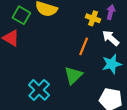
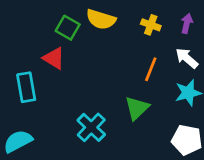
yellow cross: (93, 18) -> (151, 25), moved

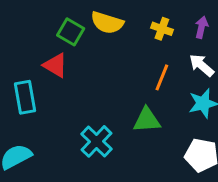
green triangle: (137, 108) -> (147, 120), turned 40

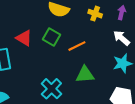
green square: (71, 32) -> (51, 37), moved
orange line: (162, 77) -> (77, 46), moved, turned 42

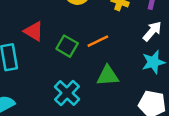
green square: (51, 37) -> (67, 46), moved
white arrow: (122, 38) -> (152, 31), turned 90

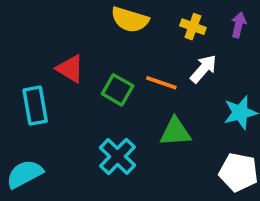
white arrow: (152, 31) -> (203, 69), moved
orange line: (98, 41) -> (161, 83), turned 45

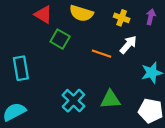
red triangle: (70, 69) -> (43, 14), moved
green square: (118, 90) -> (60, 39), moved
green triangle: (175, 132) -> (110, 99), moved

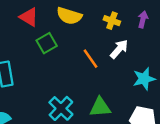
green square: (60, 39) -> (47, 43), turned 30
orange line: (101, 54) -> (91, 59), turned 36

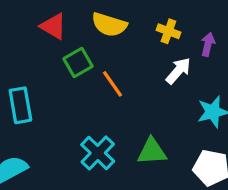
purple arrow: (143, 19) -> (208, 44), moved
orange line: (91, 59) -> (113, 84), moved

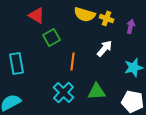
yellow semicircle: (109, 25) -> (85, 14), moved
white arrow: (178, 71) -> (105, 48), moved
orange line: (113, 84) -> (73, 61), moved, turned 42

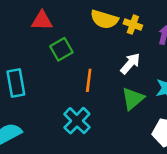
red triangle: (37, 15) -> (42, 21), turned -30
green triangle: (97, 91) -> (133, 99), moved, turned -36

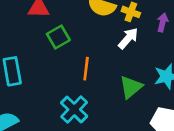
white arrow: (130, 64) -> (128, 38), moved

